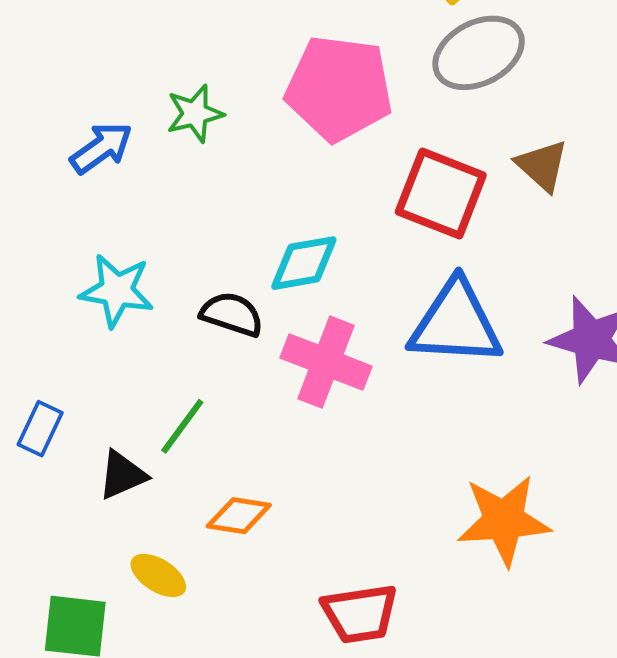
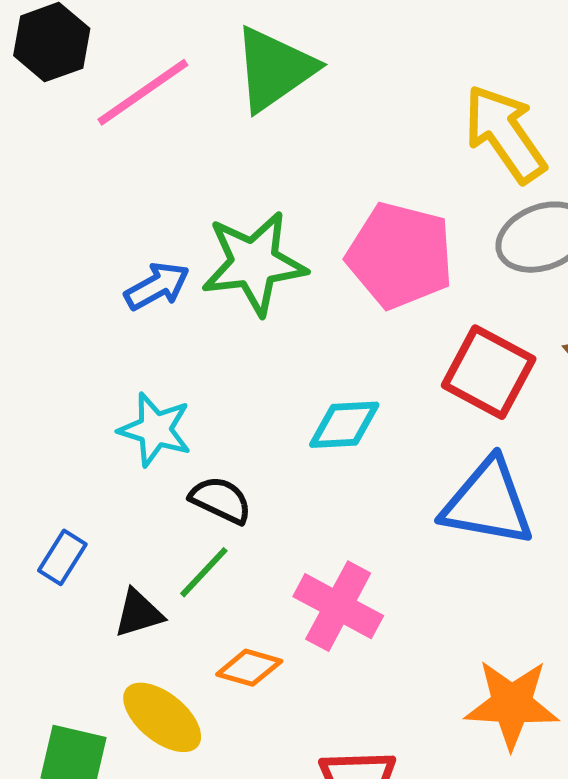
green star: (195, 114) -> (254, 263), size x1.8
black semicircle: (232, 314) -> (221, 500), moved
pink cross: (326, 362) -> (338, 606), moved
yellow ellipse: (158, 575) -> (162, 717), size x1.5

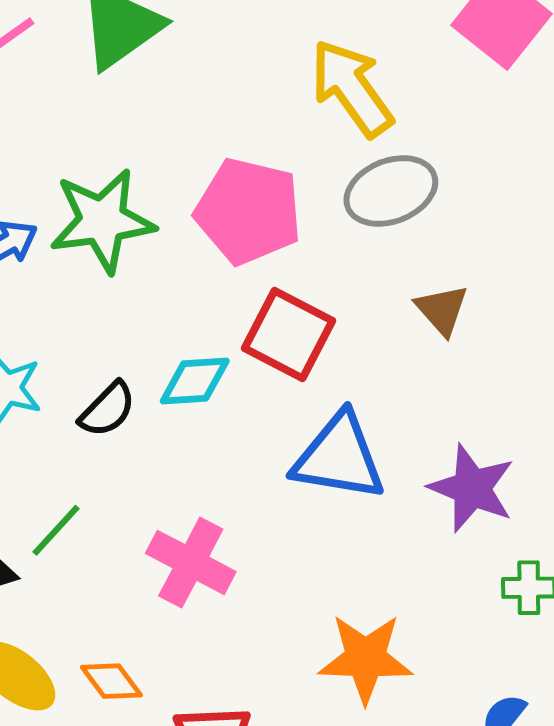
red square: (489, 372) -> (289, 334), moved
black semicircle: (221, 500) -> (107, 410), moved, turned 110
orange diamond: (249, 668) -> (111, 681), moved, turned 38

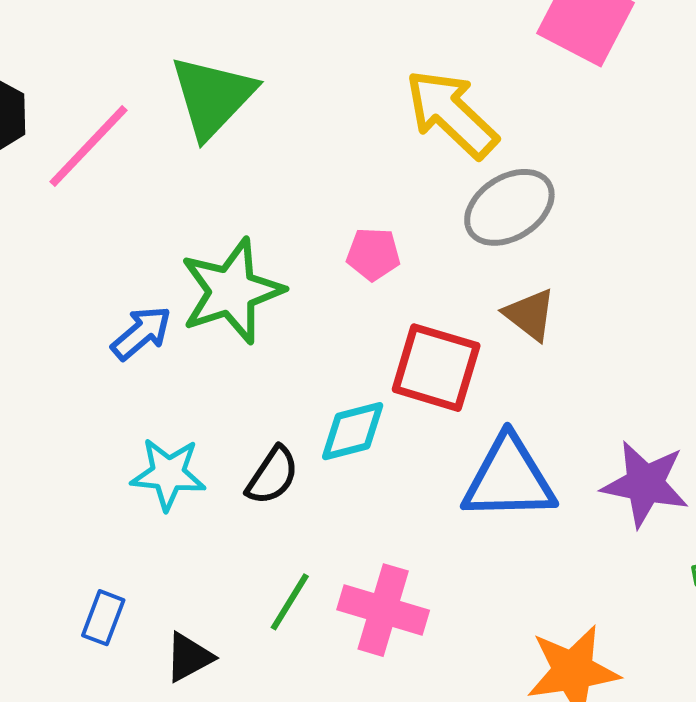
pink pentagon: (248, 211) -> (373, 254), size x0.5
brown triangle: (442, 310) -> (530, 315), moved
green line: (56, 530) -> (290, 602), moved

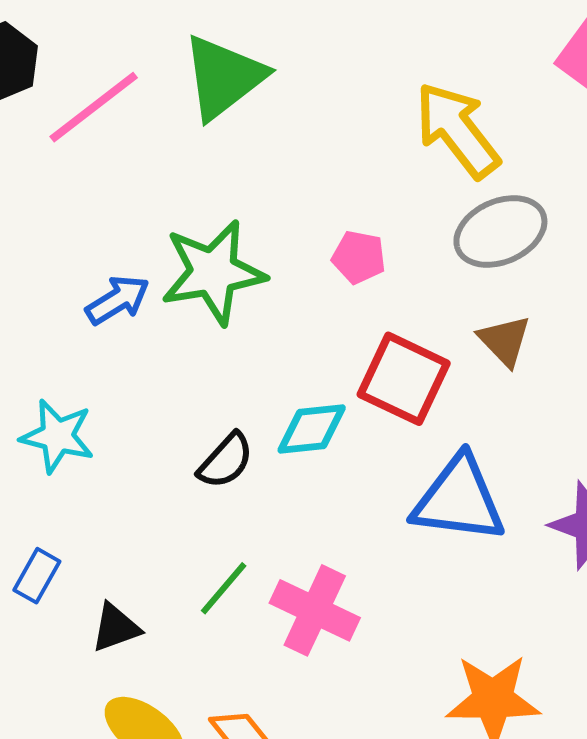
cyan star: (168, 474) -> (57, 436), moved

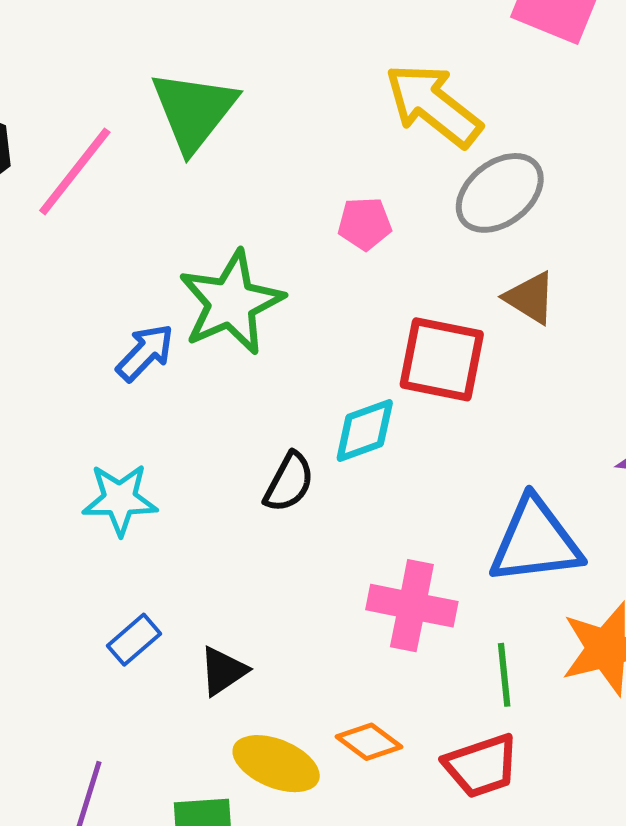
pink pentagon: (359, 257) -> (365, 224), moved
blue triangle: (459, 500) -> (535, 541), moved
blue rectangle: (37, 576) -> (134, 640), turned 34
green line: (224, 588) -> (504, 675), moved, turned -32

